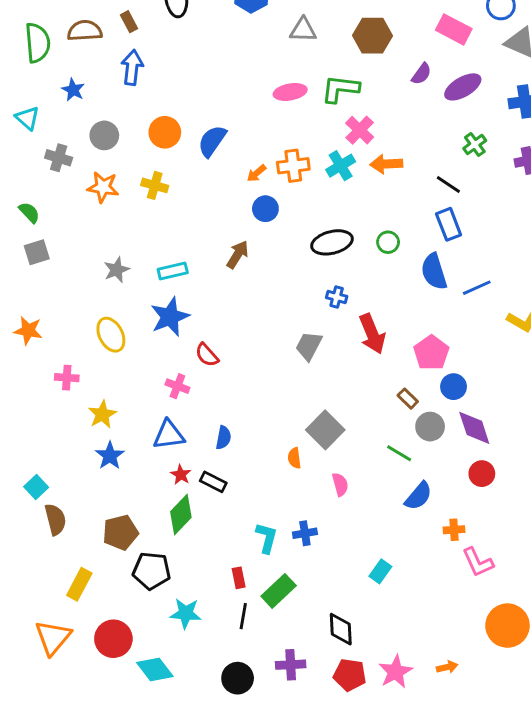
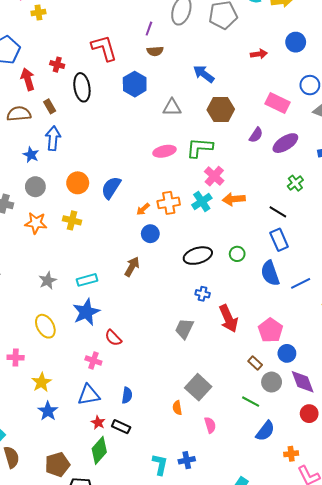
blue star: (73, 90) -> (31, 155), moved

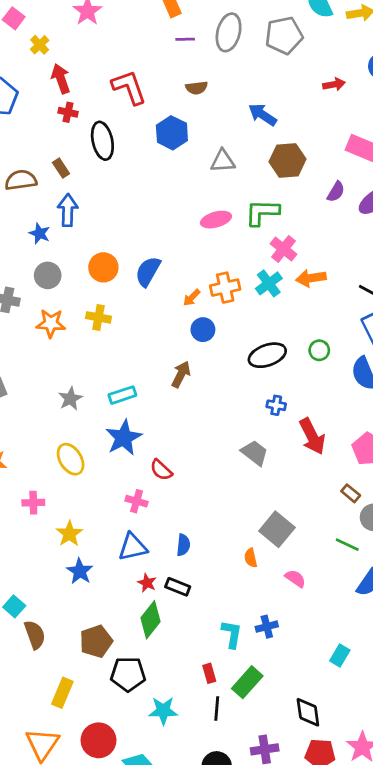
yellow cross: (38, 12) -> (40, 45), turned -32
purple line: (149, 29) -> (185, 39), moved, turned 72
red arrow: (28, 79) -> (61, 79), moved
gray trapezoid: (184, 329) -> (255, 453), turned 105
pink semicircle: (210, 425) -> (295, 578), turned -35

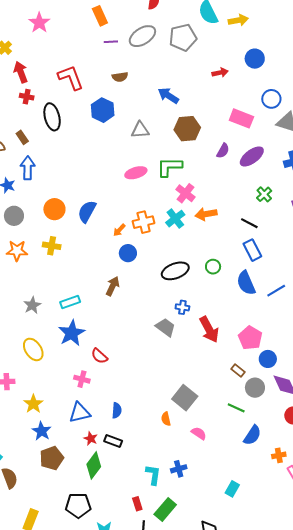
gray ellipse: (229, 32) -> (142, 36), turned 44
gray trapezoid: (255, 453) -> (166, 327), moved
brown pentagon: (96, 641) -> (52, 458), moved

